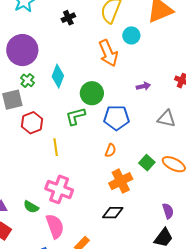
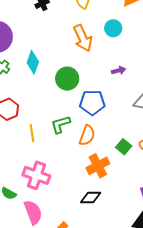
cyan circle: (131, 35) -> (113, 28), moved
green L-shape: (75, 116) -> (60, 124), moved
orange semicircle: (111, 150) -> (87, 135), size x1.5

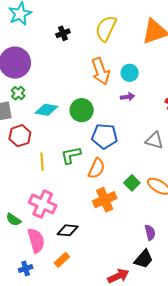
cyan circle: (113, 28) -> (130, 73), moved
cyan diamond: (33, 62) -> (46, 110), moved, turned 75
purple arrow: (119, 70) -> (128, 97), moved
black diamond: (91, 198) -> (68, 230), moved

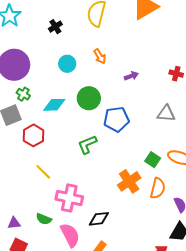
orange arrow: (101, 71) -> (100, 56), size x0.6
cyan circle: (130, 73) -> (67, 64), moved
yellow line: (42, 162) -> (43, 172), moved, turned -30
orange semicircle: (96, 168) -> (158, 188), moved

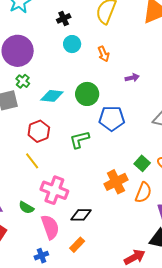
cyan circle: (67, 64) -> (72, 44), moved
red hexagon: (33, 135) -> (39, 131), moved

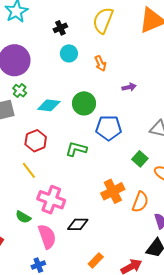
green L-shape: (79, 140) -> (76, 149), turned 30
green square: (142, 163) -> (140, 159), moved
orange rectangle: (77, 245) -> (96, 260), moved

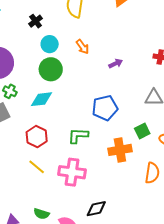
green circle: (84, 103) -> (51, 69), moved
green square: (140, 159) -> (142, 131), turned 35
orange cross: (113, 191) -> (120, 150), moved, turned 30
pink cross: (51, 200) -> (72, 172), moved

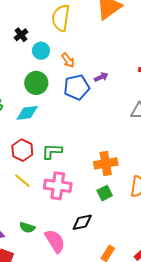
cyan circle: (50, 44) -> (41, 51), moved
blue pentagon: (105, 108) -> (77, 87), moved
green square: (142, 131) -> (105, 193), moved
green L-shape: (78, 136) -> (52, 151), moved

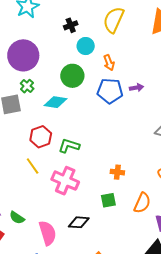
orange cross: (106, 163) -> (117, 172), size x0.6
green semicircle: (27, 227) -> (17, 218), moved

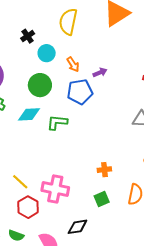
purple arrow: (136, 88) -> (100, 72), moved
red hexagon: (41, 137) -> (28, 207), moved
green L-shape: (69, 146) -> (57, 122), moved

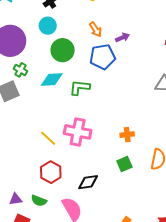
cyan circle: (47, 53) -> (48, 26), moved
yellow line: (20, 182) -> (48, 138), moved
pink cross: (55, 189) -> (78, 132), moved
black diamond: (77, 227) -> (88, 182), moved

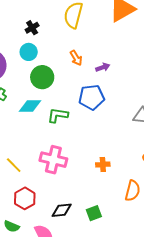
blue pentagon: (102, 57) -> (92, 97), moved
yellow line: (48, 138) -> (14, 165), moved
green square: (124, 164) -> (94, 213), moved

